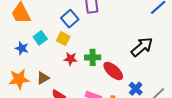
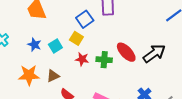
cyan square: (40, 38) -> (55, 46), moved
red ellipse: (113, 71) -> (126, 52), moved

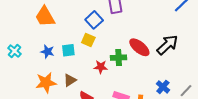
cyan square: (55, 46) -> (68, 50), turned 32
red star: (82, 59) -> (101, 67), moved

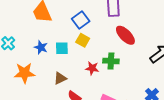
blue square: (94, 20) -> (81, 20), moved
red ellipse: (139, 47) -> (125, 35), moved
orange star: (46, 83) -> (24, 73), moved

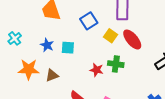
yellow square: (83, 40) -> (111, 36), moved
brown triangle: (60, 78) -> (52, 75), moved

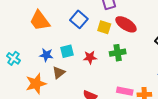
red star: (97, 70) -> (90, 57), moved
brown triangle: (52, 75) -> (59, 73), moved

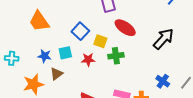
blue square: (79, 19) -> (80, 31), moved
yellow square: (104, 27) -> (100, 41), moved
cyan cross: (13, 58) -> (12, 58), turned -32

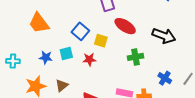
black arrow: (163, 39) -> (164, 36), turned 70
green cross: (116, 56) -> (136, 57), moved
brown triangle: (56, 74) -> (62, 85), moved

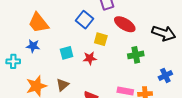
blue square: (80, 31) -> (85, 20), moved
blue star: (46, 57) -> (33, 46), moved
blue cross: (165, 78) -> (165, 75), turned 32

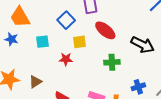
yellow square: (101, 39) -> (80, 42), turned -32
cyan square: (67, 53) -> (42, 42), moved

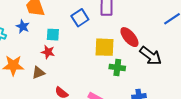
red ellipse: (105, 30) -> (129, 37), moved
yellow square: (80, 42) -> (104, 47), moved, size x1.5
red star: (66, 59) -> (48, 52), moved

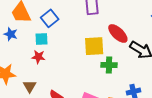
blue square: (80, 18) -> (50, 18), moved
brown triangle: (38, 73) -> (30, 86), moved, turned -32

